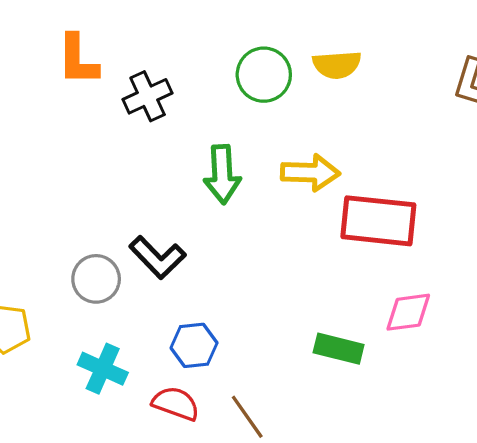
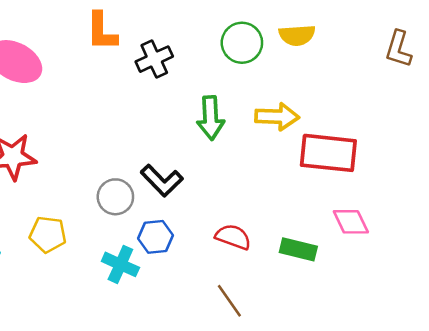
pink diamond: (408, 312) -> (351, 222), turned 72
blue hexagon: (194, 345) -> (155, 237), moved
red semicircle: (176, 404) -> (233, 237), moved

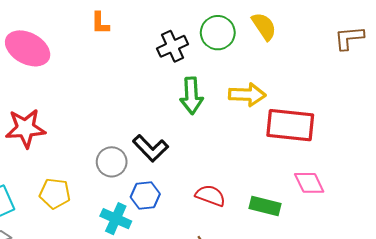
orange L-shape: (102, 31) -> (100, 23), size x0.7
yellow semicircle: (297, 35) -> (264, 26), turned -120
brown L-shape: (398, 49) -> (349, 38), turned 68
black cross: (154, 59) -> (173, 46), moved

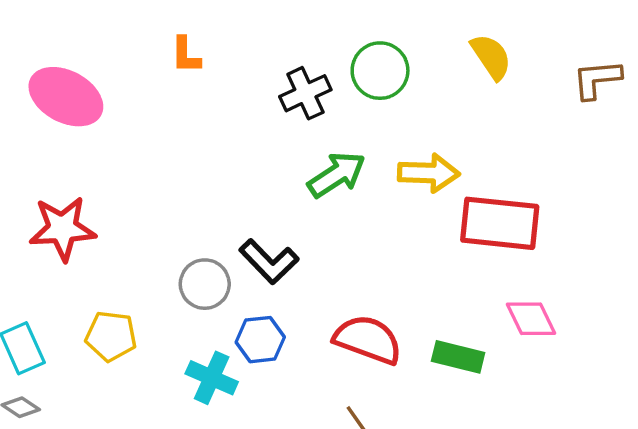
yellow semicircle: (264, 26) -> (491, 57), moved
green arrow: (191, 96) -> (337, 175), turned -120
red semicircle: (210, 196) -> (368, 340), size x1.4

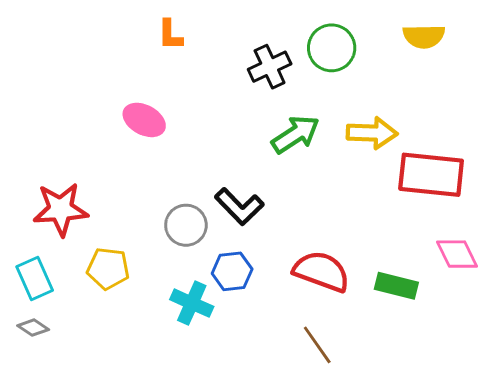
yellow semicircle: (491, 57) -> (424, 36), turned 123
pink ellipse: (66, 97) -> (144, 120), moved, size x0.7
red star: (62, 229) -> (61, 209), moved

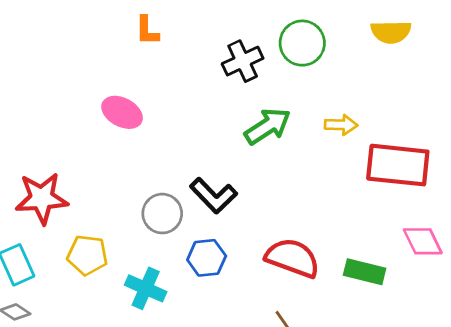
yellow arrow: (372, 133) -> (341, 125), size x0.7
cyan cross: (192, 303) -> (146, 288), moved

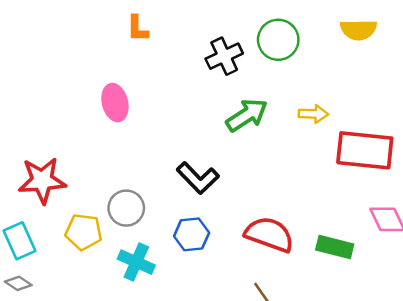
pink ellipse: (122, 112) -> (115, 103), turned 48
gray circle: (162, 214) -> (126, 208), moved

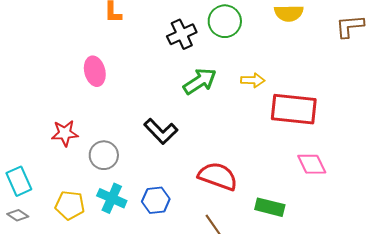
red star: (42, 180) -> (65, 133), moved, size x0.7
yellow pentagon: (84, 232) -> (70, 205), moved
blue hexagon: (192, 234) -> (156, 200), moved
green rectangle: (335, 247) -> (270, 207), moved

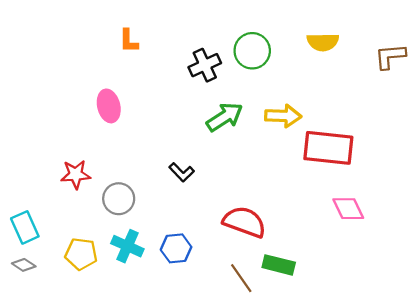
yellow arrow: (253, 80) -> (283, 116), size x1.4
black L-shape: (161, 131) -> (182, 172), size x0.7
green rectangle: (270, 207) -> (279, 265), moved

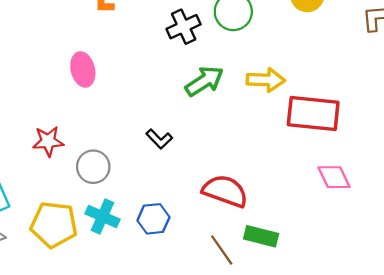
yellow pentagon: (81, 254) -> (54, 225), size x1.4

